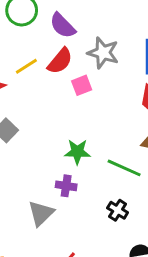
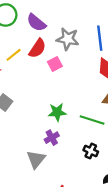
purple cross: (66, 186) -> (52, 138), turned -32

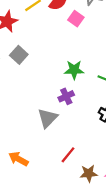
pink square: (55, 64) -> (76, 19), turned -32

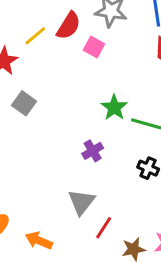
green star: (74, 70) -> (114, 107), moved, turned -30
gray triangle: (48, 118) -> (81, 202), moved

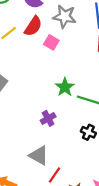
gray triangle: (81, 202) -> (39, 156), turned -40

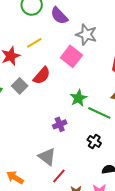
red semicircle: (33, 26) -> (42, 76), moved
pink square: (51, 42) -> (71, 56), size x1.5

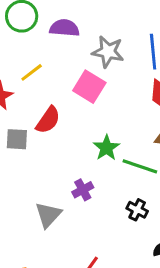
purple semicircle: (59, 16) -> (64, 28), turned 144
gray square: (20, 86) -> (17, 139), turned -35
gray triangle: (47, 157) -> (48, 215), moved, turned 42

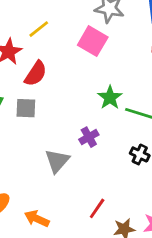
red semicircle: (48, 120) -> (36, 74), moved
gray square: (17, 139) -> (26, 108), moved

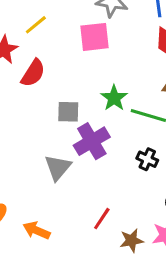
pink square: (93, 41) -> (94, 37), turned -36
gray square: (26, 108) -> (68, 112), moved
purple cross: (89, 137) -> (92, 141), size x1.6

